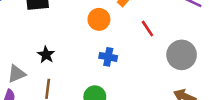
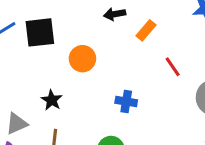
orange circle: (99, 19) -> (82, 59), moved

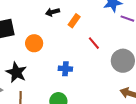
black star: (52, 100) -> (16, 72), size x1.5

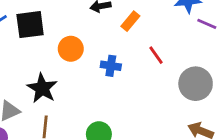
blue cross: (65, 69) -> (111, 66), moved

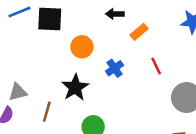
blue cross: (111, 66) -> (115, 68), turned 36
black star: (42, 88) -> (75, 87), moved

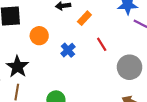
black star: (75, 87) -> (17, 67), moved

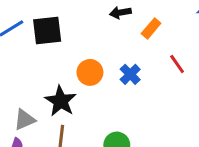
orange circle: (39, 36) -> (90, 72), moved

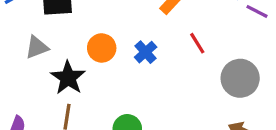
gray triangle: (25, 120) -> (37, 47), moved

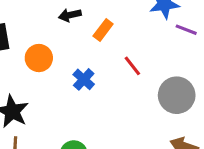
orange circle: (102, 48) -> (39, 58), moved

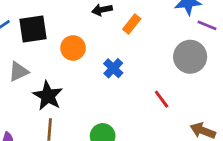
red line: (132, 66) -> (162, 99), moved
gray circle: (177, 95) -> (190, 57), moved

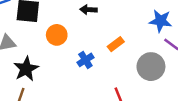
orange rectangle: (132, 24) -> (116, 44), moved

